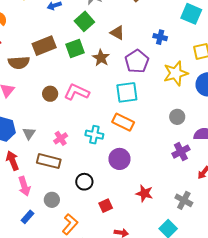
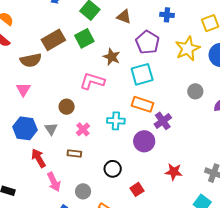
brown star: (101, 58) -> (112, 57), moved
brown circle: (50, 94) -> (67, 107), moved
purple cross: (181, 152) -> (163, 121), moved
brown rectangle: (49, 161) -> (74, 154), size x0.6

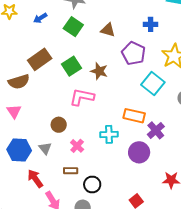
green square: (84, 38) -> (72, 66), moved
cyan square: (142, 74) -> (153, 83), moved, turned -30
black circle: (113, 169) -> (92, 185), moved

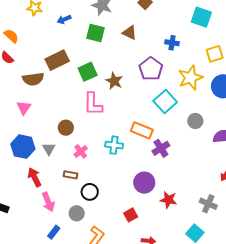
green square: (73, 27) -> (95, 33), turned -30
brown triangle: (108, 30) -> (130, 33), moved
pink L-shape: (82, 97) -> (93, 104), turned -110
purple circle: (139, 152) -> (144, 183), moved

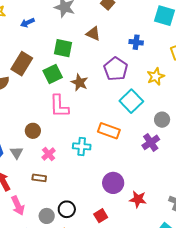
green square: (95, 33) -> (63, 48), moved
brown rectangle: (57, 60) -> (22, 64), turned -30
yellow star: (190, 78) -> (156, 76), size x0.7
purple cross: (161, 148) -> (151, 142), moved
black circle: (90, 192) -> (67, 209), moved

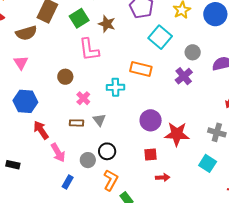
gray triangle: (17, 153) -> (99, 120), moved
red star: (138, 199) -> (177, 134), size x1.4
red square: (101, 216) -> (151, 154), moved, turned 32

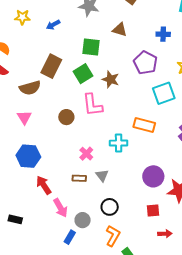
cyan square: (160, 37) -> (164, 93), turned 30
brown circle: (65, 77) -> (66, 117), moved
gray circle: (88, 160) -> (83, 220), moved

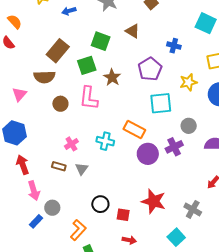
brown semicircle: (30, 88) -> (44, 77), moved
purple circle: (153, 176) -> (148, 154), moved
black circle: (110, 207) -> (100, 204), moved

